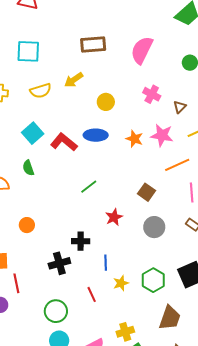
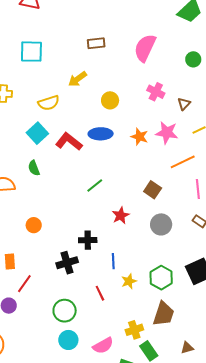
brown rectangle: (93, 44) -> (96, 43), size x0.7
yellow semicircle: (41, 91) -> (49, 103), moved
red line: (16, 283) -> (24, 284), turned 48
brown trapezoid: (170, 318) -> (164, 314), moved

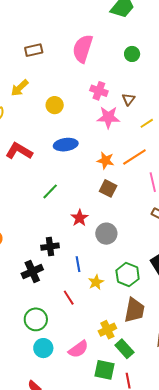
pink star: (167, 133) -> (108, 117), moved
blue ellipse: (101, 134) -> (66, 145), moved
orange star: (139, 137) -> (106, 161), moved
gray circle: (161, 224) -> (106, 234), moved

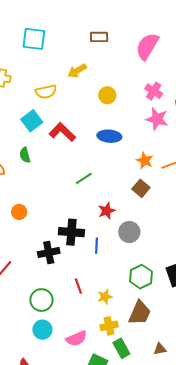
black cross: (50, 247) -> (71, 232), size x1.4
blue line: (78, 264) -> (97, 246), moved
yellow star: (96, 282) -> (105, 297), moved

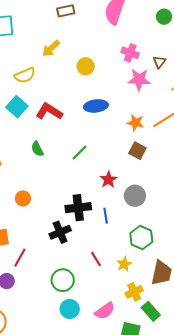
green semicircle: (25, 155) -> (37, 149), moved
green hexagon: (141, 277) -> (141, 238), moved

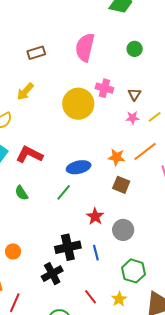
yellow circle: (86, 66) -> (78, 104), moved, size x1.8
pink star: (139, 80) -> (133, 118), moved, size x0.6
blue ellipse: (96, 106) -> (79, 167), moved
orange circle: (23, 198) -> (13, 251), moved

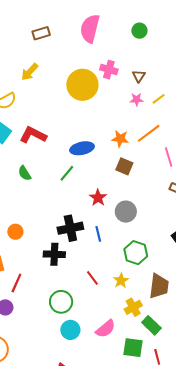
black cross: (52, 274) -> (54, 254), turned 30

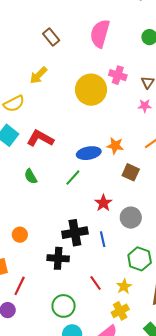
brown rectangle: (41, 33) -> (51, 37), turned 66
orange star: (120, 139) -> (115, 146), moved
yellow cross: (133, 307) -> (120, 311), moved

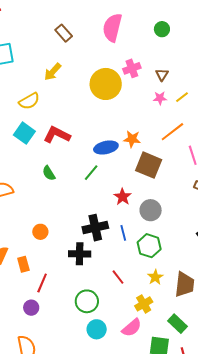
pink cross: (118, 75) -> (132, 68), turned -36
brown square: (131, 172) -> (149, 165), size x1.5
green hexagon: (140, 259) -> (149, 246), moved
yellow star: (124, 286) -> (155, 277), moved

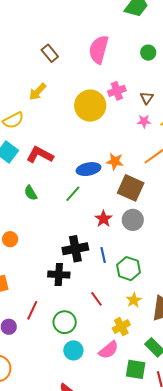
gray circle: (151, 210) -> (133, 220), moved
orange circle: (40, 232) -> (10, 239), moved
red line: (42, 283) -> (32, 310), moved

